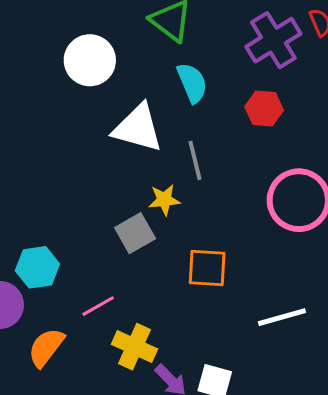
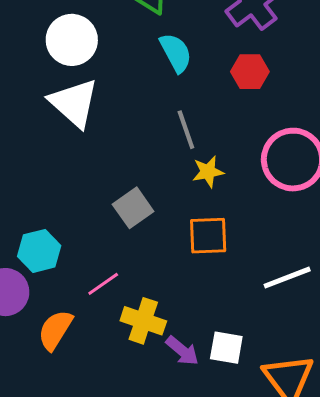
white triangle: (138, 128) -> (74, 103), moved, turned 32
yellow star: (164, 200) -> (208, 172), moved

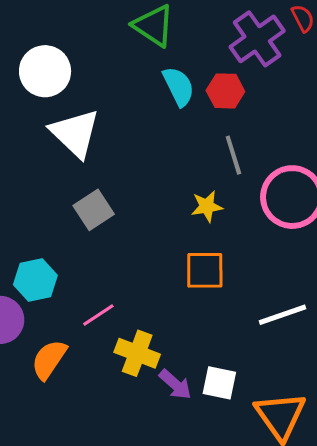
white circle: (72, 40) -> (45, 71), moved
red hexagon: (250, 72) -> (225, 91), moved
gray line: (186, 130) -> (233, 155), moved
gray square: (133, 208) -> (94, 210), moved

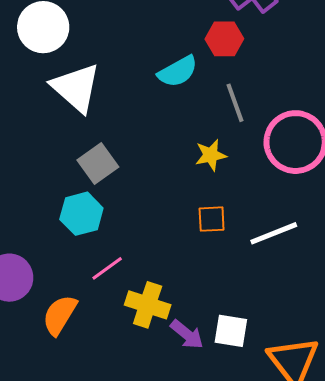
cyan semicircle: (179, 86) -> (178, 71), moved, turned 90
orange square: (205, 270) -> (212, 219), size x0.7
cyan hexagon: (35, 280) -> (81, 214), moved
white line: (282, 315) -> (274, 233), moved

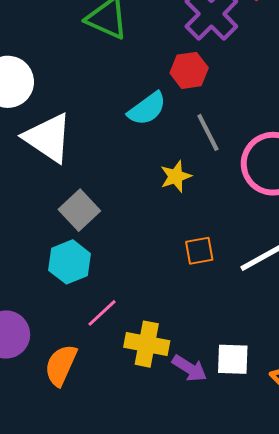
yellow star: (211, 155) -> (176, 176), moved

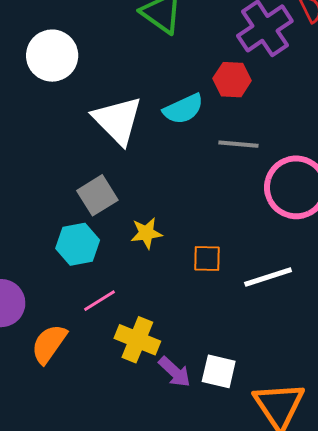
gray line: (208, 132) -> (238, 144), turned -69
white triangle: (48, 138) -> (118, 120), moved
yellow star: (176, 176) -> (146, 233), moved

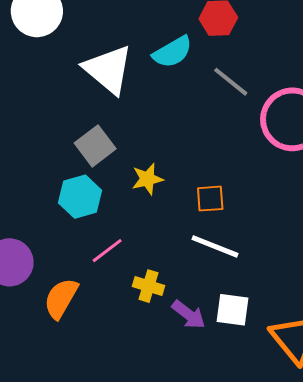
gray line: (238, 144) -> (231, 82), turned 39
white line: (268, 277) -> (215, 246), moved, turned 45
yellow cross: (137, 340) -> (149, 286), size x0.7

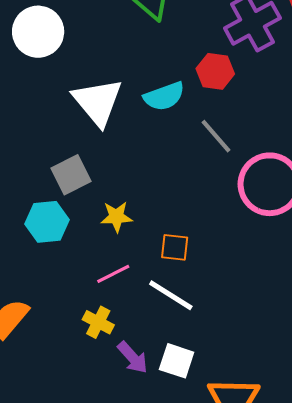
pink line: (107, 251) -> (113, 274), moved

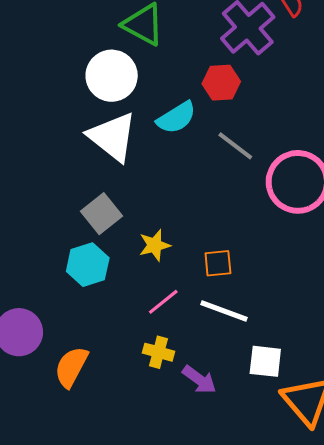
white circle: (38, 32) -> (112, 76), moved
white square: (177, 361) -> (265, 361), moved

